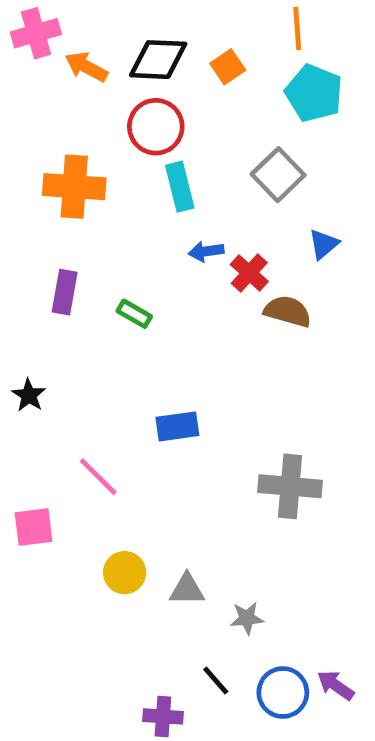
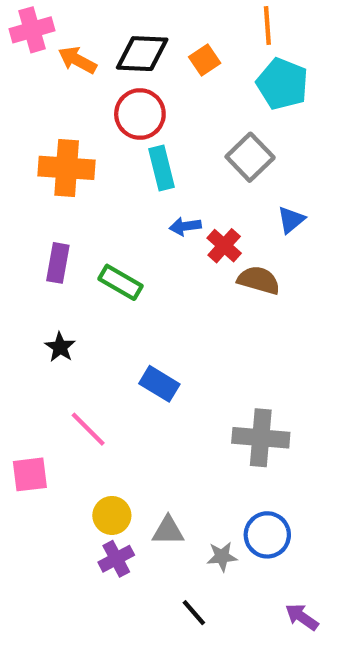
green rectangle: (134, 314) -> (121, 282), size x1.4
black star: (29, 395) -> (60, 347), moved
blue rectangle: (177, 426) -> (159, 384), turned 39
blue circle: (283, 692) -> (267, 535), moved
purple cross: (163, 716) -> (116, 559), moved, turned -32

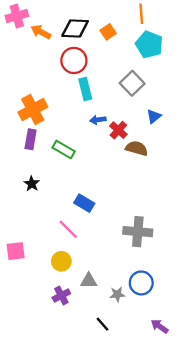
orange cross: (67, 168) -> (33, 110), moved, turned -32
pink line: (88, 429) -> (68, 229), moved
yellow circle: (112, 515) -> (61, 261), moved

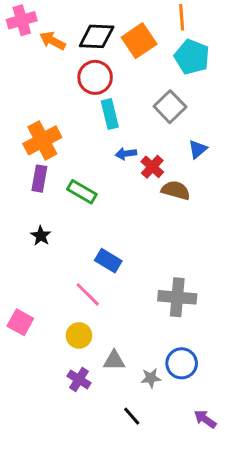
orange square: (108, 32) -> (139, 41), size x1.6
pink square: (16, 251) -> (20, 322), turned 36
purple cross: (61, 296) -> (79, 379), turned -30

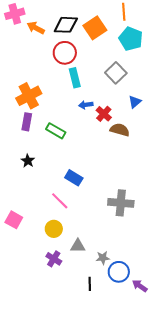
blue circle: (182, 363) -> (119, 272), moved
black line: (132, 416) -> (90, 284), turned 40

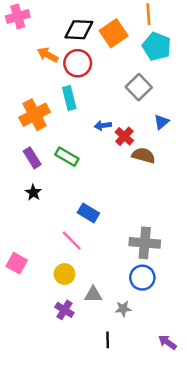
orange arrow: (36, 28) -> (48, 55), moved
cyan rectangle: (75, 78) -> (69, 98), moved
purple rectangle: (27, 122) -> (32, 158), moved, turned -42
blue circle: (119, 272) -> (142, 278), moved

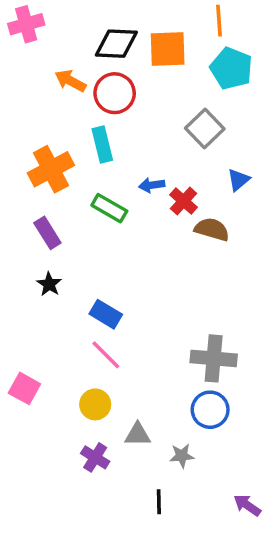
orange square: (114, 33) -> (168, 49), turned 32
green rectangle: (67, 157) -> (109, 208), moved
blue rectangle: (88, 213) -> (106, 314), moved

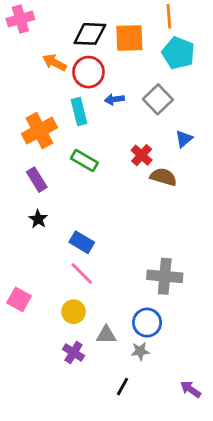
blue arrow: (152, 185) -> (114, 99), moved
blue circle: (210, 410) -> (147, 323), moved
black line: (159, 502) -> (123, 387), turned 30

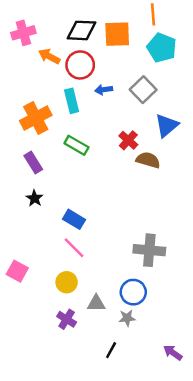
pink cross: (20, 19) -> (23, 33), moved
blue triangle: (184, 139) -> (167, 125), size x1.5

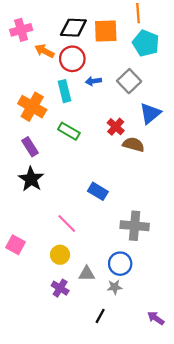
orange cross: (36, 118) -> (32, 107), turned -32
black star: (34, 198) -> (31, 179), size x1.6
blue rectangle: (74, 219) -> (98, 191), moved

